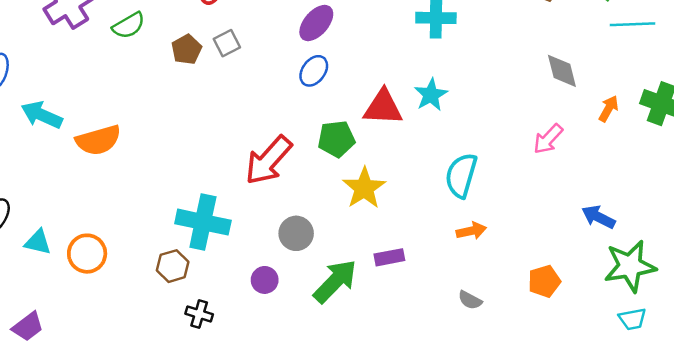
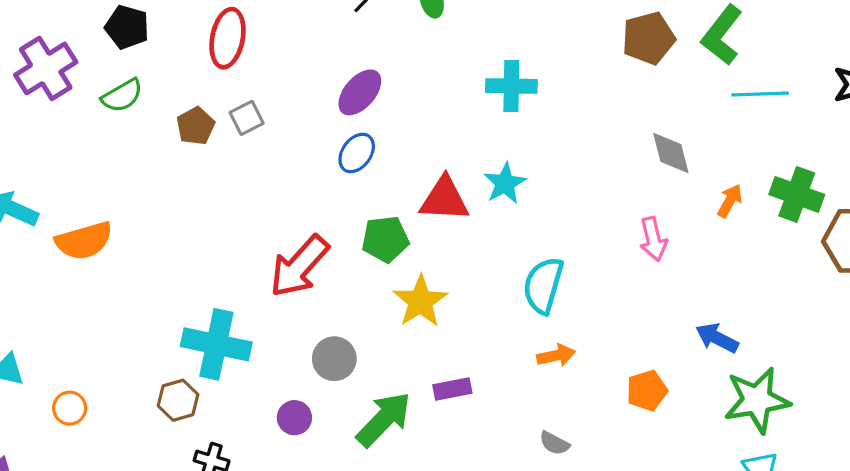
pink arrow: (548, 139) -> (653, 239), turned -56
orange circle: (87, 254) -> (70, 408), moved, size x0.7
orange pentagon: (544, 281) -> (647, 391), moved

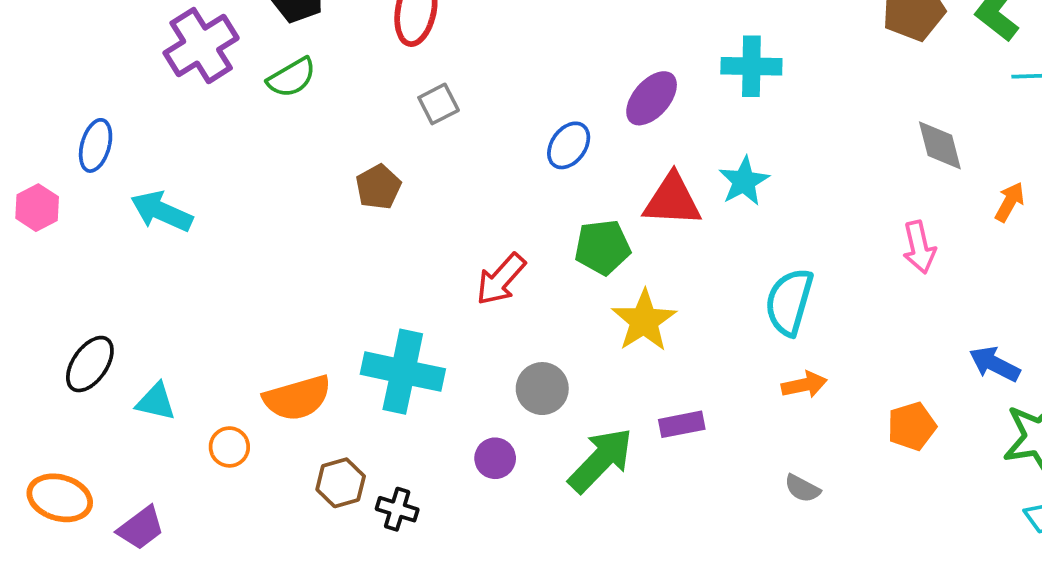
purple ellipse: (360, 92) -> (652, 98), moved
brown pentagon: (196, 126) -> (378, 187), moved
orange semicircle: (84, 241) -> (297, 398), moved
red arrow: (299, 266) -> (501, 279), size x0.7
brown hexagon: (178, 400) -> (341, 483), moved

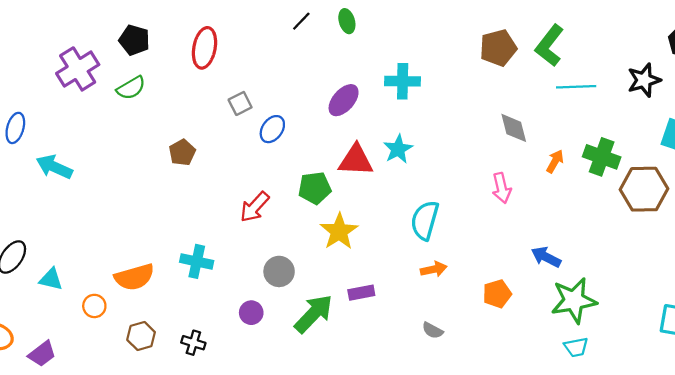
gray square: (439, 104) -> (240, 103), moved
blue ellipse: (569, 145) -> (272, 129), moved
cyan cross: (403, 372) -> (197, 261), size x0.7
brown hexagon: (341, 483) -> (141, 336), moved

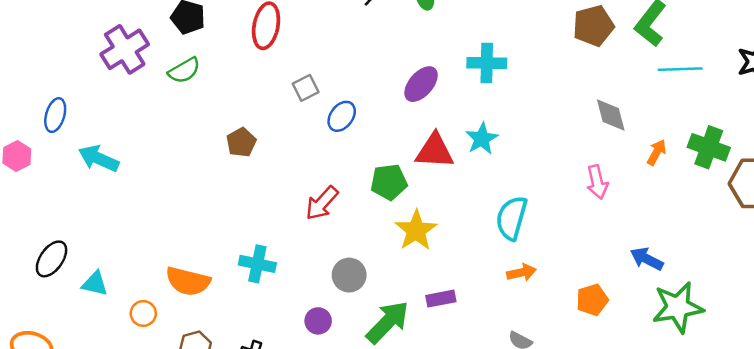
orange semicircle: (134, 277) -> (188, 281), turned 30

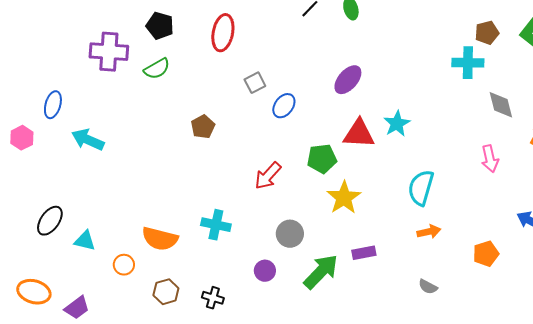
brown pentagon: (593, 26) -> (487, 33), size x0.7
purple cross: (125, 49) -> (109, 52), turned 36
cyan cross: (487, 63) -> (468, 63), moved

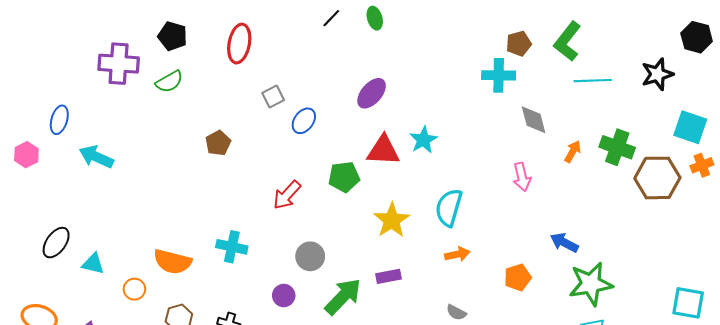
yellow star: (344, 198) -> (392, 220), moved

